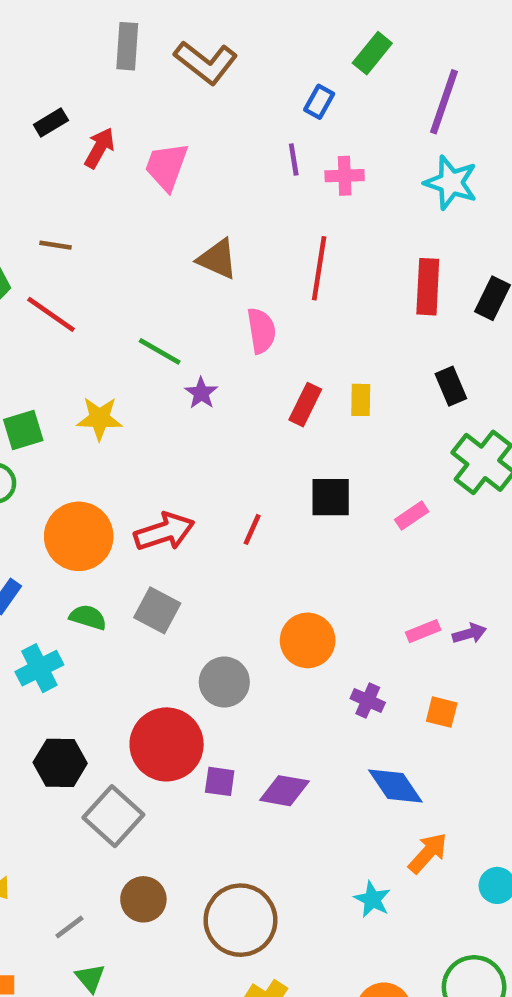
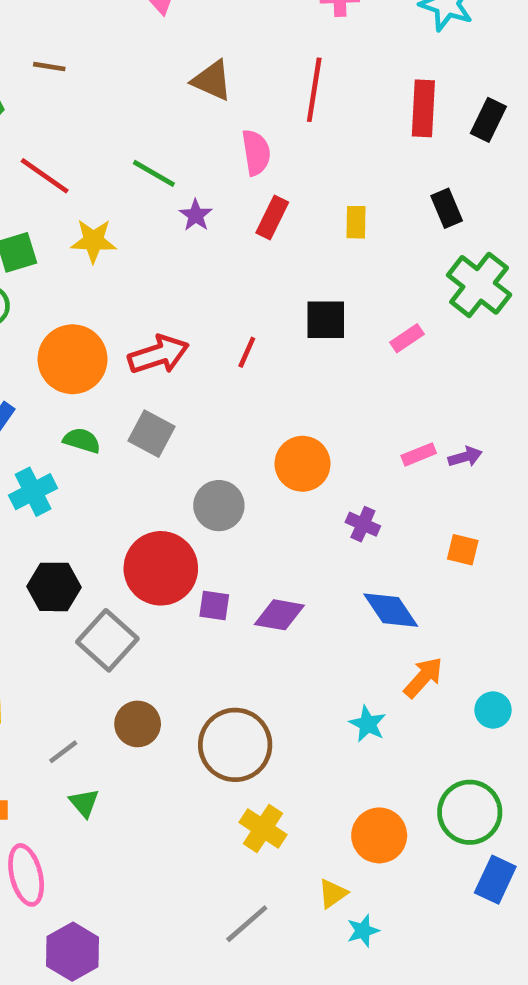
red line: (51, 314) -> (45, 176), moved
red rectangle: (305, 405) -> (272, 218), moved
orange square: (442, 712) -> (463, 550), moved

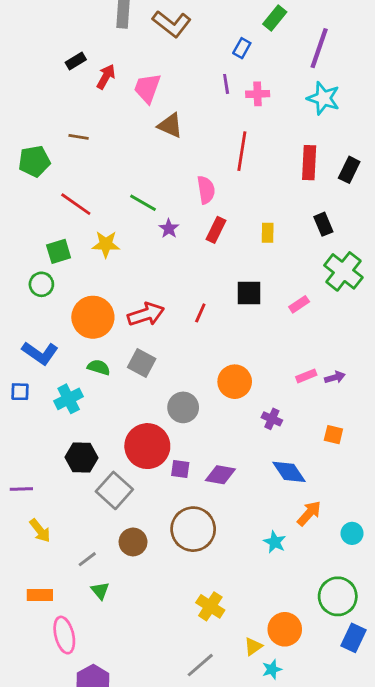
brown triangle: (212, 80) -> (170, 125), moved
brown circle: (235, 745) -> (193, 529), moved
orange circle: (379, 835) -> (285, 629), moved

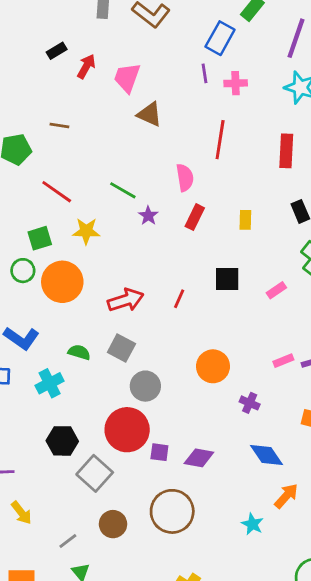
blue rectangle: (242, 48) -> (220, 38), size x1.6
orange circle: (93, 317) -> (62, 282), moved
gray circle: (183, 407) -> (145, 386), moved

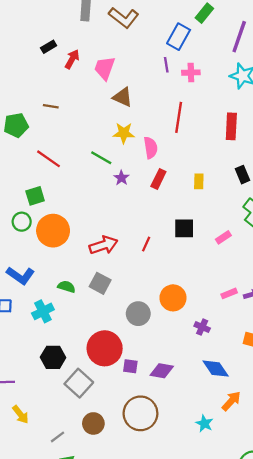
yellow star: (86, 231) -> (124, 133), moved
gray circle: (145, 386) -> (138, 314), moved

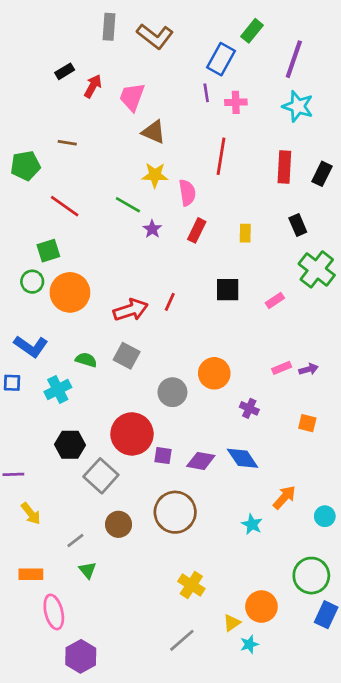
red line: (146, 244) -> (170, 302), moved
blue diamond: (216, 369) -> (243, 458), moved

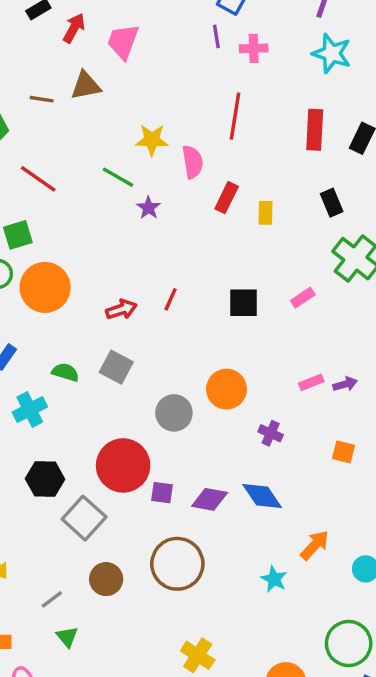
brown triangle: (154, 132) -> (86, 86), moved, turned -35
red rectangle: (197, 230) -> (227, 198), moved
black square: (228, 290) -> (243, 303), moved
red arrow: (131, 310) -> (121, 309), size x0.7

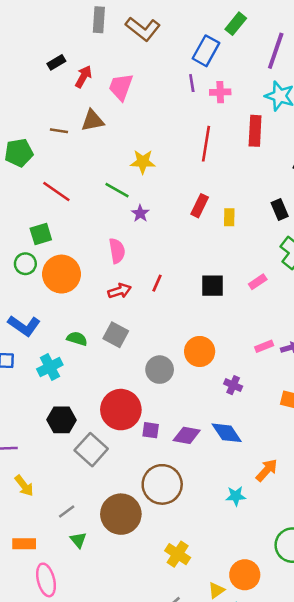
red rectangle: (315, 130) -> (255, 131), moved
pink semicircle: (193, 162) -> (117, 251), moved
brown circle: (106, 579) -> (121, 514), moved, size x1.6
cyan star: (274, 579) -> (236, 496), turned -30

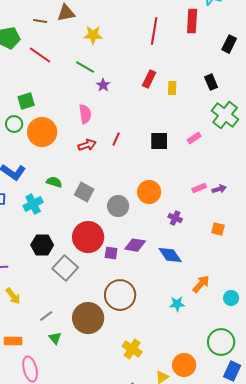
yellow star: (143, 162) -> (93, 35), moved
red line: (56, 191) -> (40, 55), moved
gray square: (116, 335) -> (84, 192), moved
purple diamond: (187, 435) -> (135, 245), moved

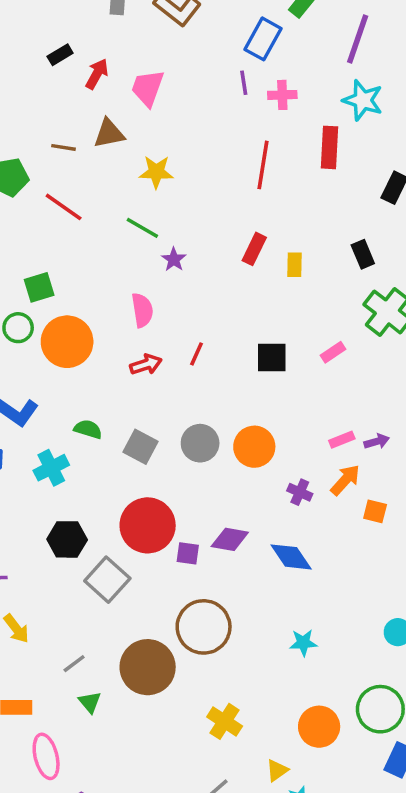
gray circle: (118, 206) -> (200, 443), moved
orange arrow: (201, 284) -> (345, 480), moved
orange circle: (184, 365) -> (319, 727), moved

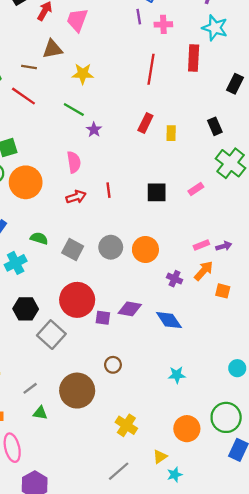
brown line: (64, 147) -> (29, 67), moved
red line: (197, 354) -> (108, 190), turned -32
brown circle: (204, 627) -> (113, 365), size x0.5
green triangle: (90, 702) -> (40, 413), turned -40

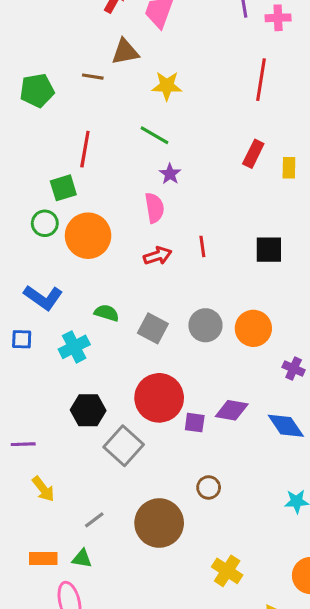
red line: (23, 96) -> (85, 149), moved, turned 65
purple star: (94, 130) -> (170, 174), moved
green triangle: (40, 413) -> (82, 559), moved

